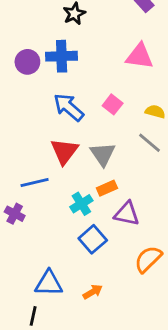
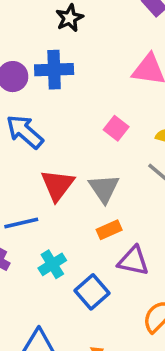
blue arrow: (69, 107) -> (25, 132), moved
cyan cross: (81, 204) -> (52, 264), moved

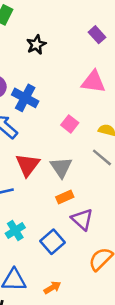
blue cross: (54, 70) -> (25, 98), moved, turned 30
purple triangle: (133, 261) -> (82, 219), turned 30
cyan cross: (52, 264) -> (15, 231), moved

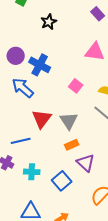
cyan cross: (15, 231) -> (32, 172), turned 35

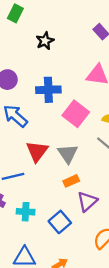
blue cross: (40, 65) -> (48, 90), moved, turned -30
pink square: (76, 86) -> (76, 114), size x1.6
purple triangle: (86, 163) -> (87, 201), turned 36

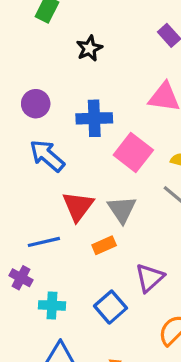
orange rectangle: (71, 181) -> (104, 245), moved
cyan cross: (26, 212) -> (52, 305), moved

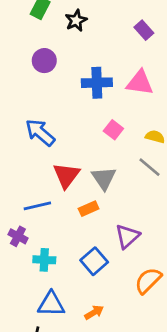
black star: (89, 48) -> (76, 20), moved
purple circle: (36, 104) -> (44, 61), moved
blue cross: (94, 118) -> (97, 83), moved
pink square: (133, 152) -> (113, 130), size x0.6

